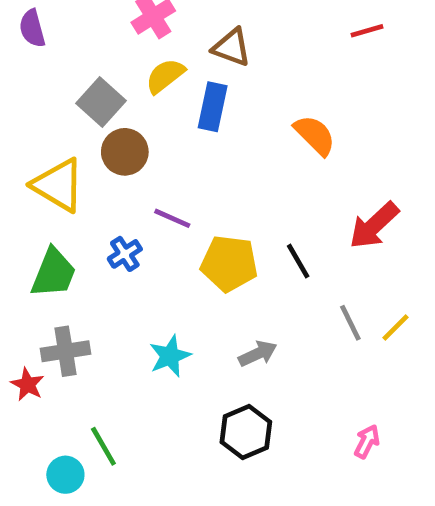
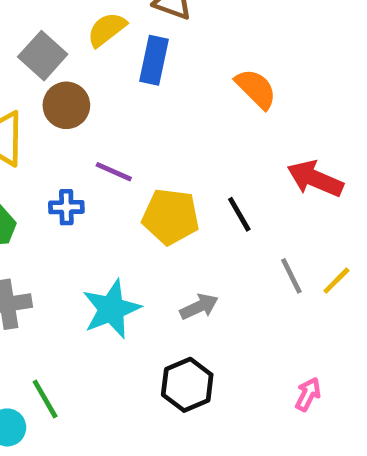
red arrow: (374, 225) -> (315, 179), turned 66
blue cross: (125, 254) -> (66, 207), turned 32
cyan star: (170, 356) -> (111, 309), size x1.4

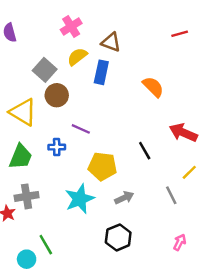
yellow pentagon: (171, 217) -> (103, 166), moved
gray line: (291, 276) -> (171, 195), moved
yellow line: (336, 281) -> (189, 172), moved

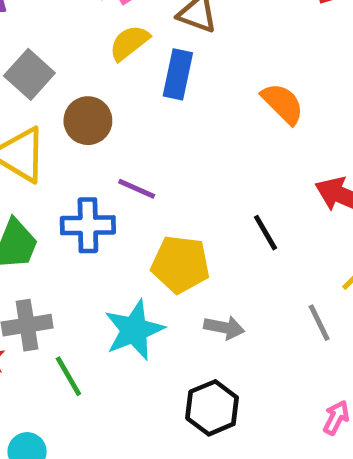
gray square: (45, 70) -> (29, 74), moved
blue cross: (57, 147) -> (88, 225), size x1.5
gray arrow: (124, 198) -> (224, 328), turned 36
green line: (46, 245) -> (68, 376), moved

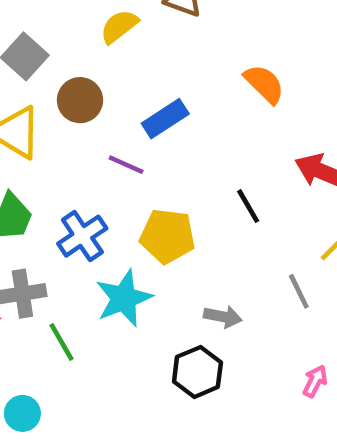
blue rectangle: (178, 74) -> (165, 119), moved, turned 45
blue cross: (88, 225) -> (82, 236), moved, turned -33
gray arrow: (224, 328) -> (223, 317), moved

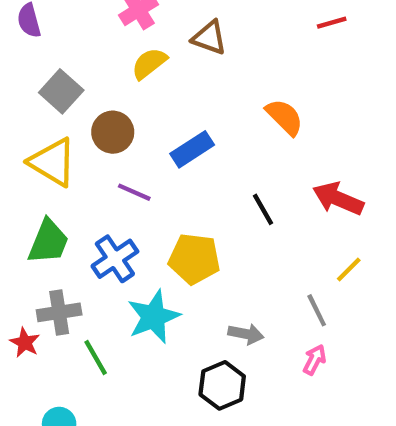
purple line: (126, 165) -> (134, 192), moved
black line: (248, 206) -> (263, 209), moved
pink arrow: (315, 381) -> (315, 360), moved

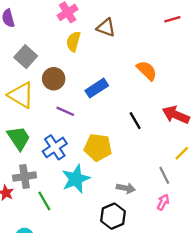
yellow semicircle: (149, 63) -> (73, 41), turned -36
green trapezoid: (48, 242) -> (19, 138), turned -56

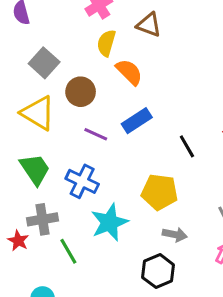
orange semicircle: (147, 71) -> (129, 72), moved
blue rectangle: (97, 88) -> (137, 121), moved
blue cross: (55, 147) -> (82, 181), turned -30
yellow pentagon: (98, 147) -> (160, 192), moved

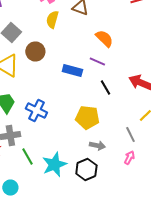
orange semicircle: (129, 72) -> (104, 38), moved
blue rectangle: (137, 121) -> (72, 70), turned 48
purple line: (96, 134) -> (97, 62), moved
cyan star: (109, 222) -> (54, 164), moved

